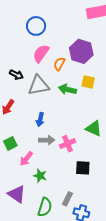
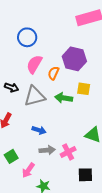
blue arrow: (40, 120) -> (39, 130), turned -80

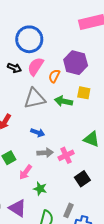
blue circle: (27, 37) -> (29, 39), size x1.4
black arrow: (12, 87) -> (14, 68), moved
black square: (85, 175) -> (82, 179), turned -35

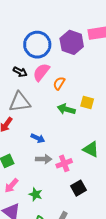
purple hexagon: (76, 63) -> (72, 42), moved
gray triangle: (35, 98) -> (20, 102), moved
pink arrow: (26, 172) -> (11, 186), moved

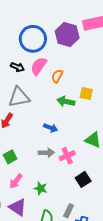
blue arrow: (38, 138) -> (51, 128), moved

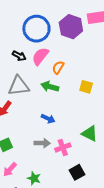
green arrow: (66, 102) -> (50, 87), moved

